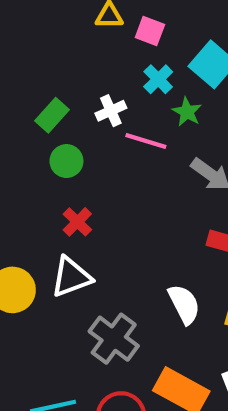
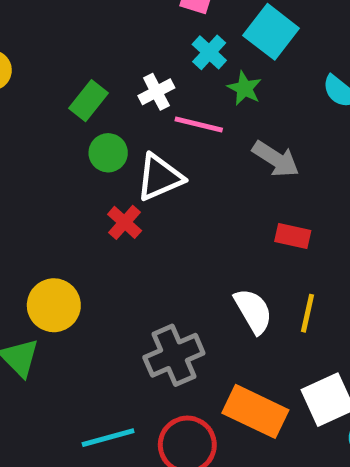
white triangle: (71, 277) -> (160, 177), moved
gray cross: (114, 339) -> (174, 355), turned 33

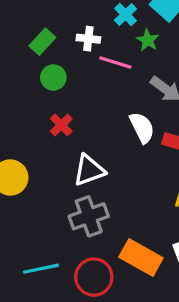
white cross: (156, 92) -> (88, 39), turned 30
white triangle: (160, 177) -> (89, 170), moved
white semicircle: (253, 311) -> (142, 128), moved

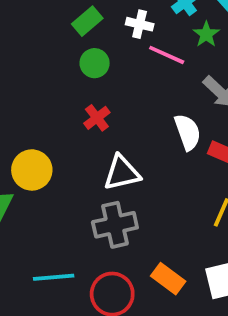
orange rectangle: (141, 258) -> (168, 279), size x0.7

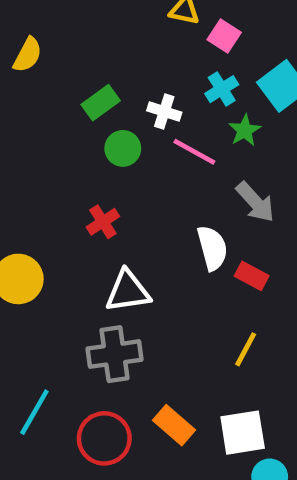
green circle: (95, 63) -> (123, 148), moved
cyan line: (54, 277) -> (34, 412), turned -60

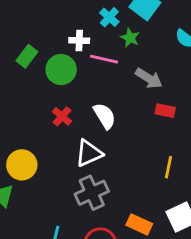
green rectangle: (101, 103) -> (27, 56), moved
green circle: (123, 148) -> (61, 70), size x1.4
white semicircle: (212, 248) -> (105, 116), moved
red rectangle: (252, 276) -> (165, 111), moved

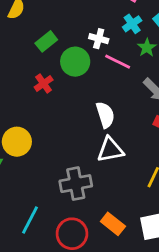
red cross: (62, 116) -> (44, 84), moved
white triangle: (89, 153) -> (110, 150), moved

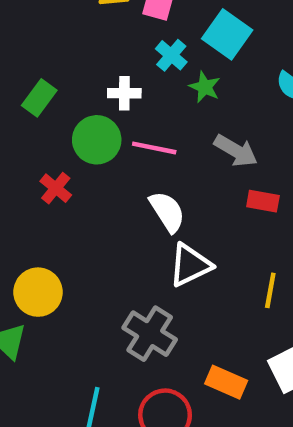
green rectangle: (46, 41) -> (39, 98), moved
pink line: (118, 62) -> (154, 148), moved
gray cross: (76, 184) -> (150, 334), turned -32

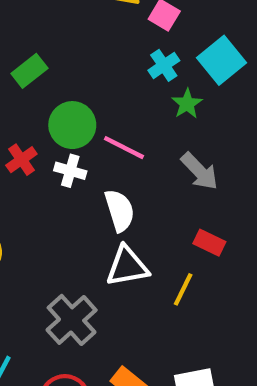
white cross: (124, 93) -> (70, 171), moved
red rectangle: (263, 201) -> (209, 243), moved
yellow line: (270, 290) -> (183, 289), moved

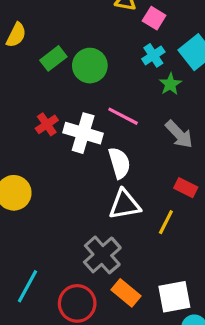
green circle: (72, 125) -> (90, 66), moved
white cross: (70, 171) -> (83, 133), size x1.6
gray cross: (72, 320) -> (102, 255), moved

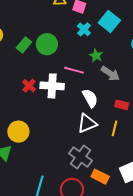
green star: (170, 84) -> (96, 56), moved
white semicircle: (119, 163) -> (90, 98), moved

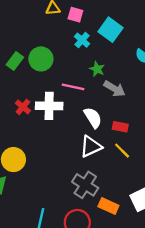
red rectangle: (122, 105) -> (120, 127), moved
yellow line: (114, 128) -> (122, 151), turned -56

